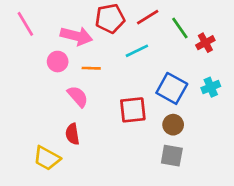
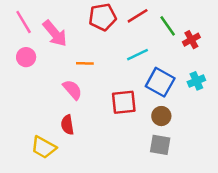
pink arrow: (76, 36) -> (55, 33), moved, turned 36
cyan line: (137, 51) -> (138, 55), moved
pink circle: (58, 62) -> (26, 57), moved

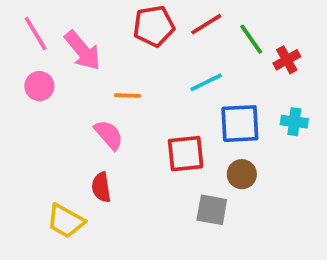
cyan cross: (196, 81) -> (294, 122), turned 30
blue square: (160, 82) -> (240, 124), turned -32
gray square: (160, 145) -> (212, 210), moved

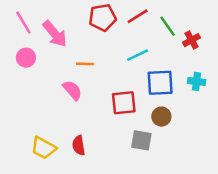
red semicircle: (101, 187) -> (79, 145), moved

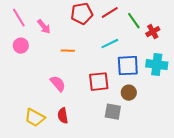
pink arrow: (55, 34) -> (44, 27), size x0.7
cyan cross: (197, 81) -> (157, 65), size x1.5
pink semicircle: (72, 90) -> (58, 84), moved

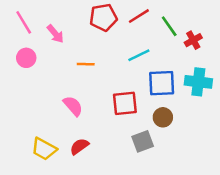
gray square: (113, 112) -> (143, 141), turned -30
red semicircle: (63, 116) -> (79, 146), turned 63

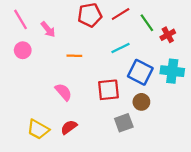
blue square: (162, 83) -> (140, 72), turned 30

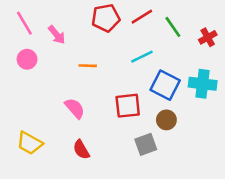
red cross: (168, 35) -> (208, 37), moved
red semicircle: (69, 127) -> (81, 150), turned -84
yellow trapezoid: (38, 129) -> (30, 143), moved

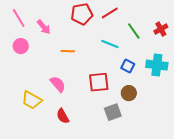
green line: (173, 27) -> (134, 31), moved
cyan line: (142, 57) -> (110, 44), turned 48
blue square: (165, 85) -> (128, 66), size x0.6
yellow trapezoid: (30, 143) -> (32, 100), moved

